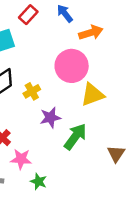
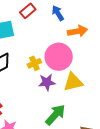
yellow cross: (32, 91) -> (34, 63), moved
purple star: (50, 117) -> (47, 82), moved

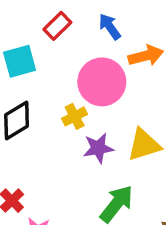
pink circle: (59, 57) -> (102, 82), moved

